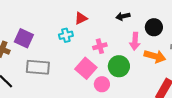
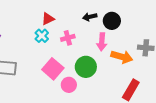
black circle: (154, 27) -> (112, 21), moved
cyan cross: (66, 35) -> (42, 36), moved, turned -32
pink cross: (100, 46) -> (68, 38), moved

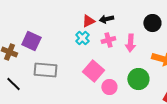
black arrow: (90, 17) -> (106, 19), moved
pink arrow: (102, 42) -> (130, 43), moved
green circle: (86, 67) -> (138, 79), moved

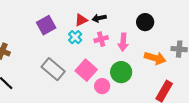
purple square: (31, 41) -> (46, 25), moved, turned 36
gray rectangle: (45, 70) -> (53, 69), moved, turned 35
green circle: (138, 79) -> (121, 72), moved

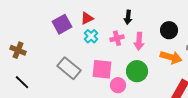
black arrow: (99, 18) -> (128, 17), moved, turned -72
red triangle: (81, 20) -> (87, 18), moved
black circle: (145, 22) -> (169, 30), moved
pink square: (86, 70) -> (102, 69), turned -35

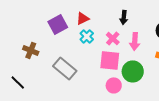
pink cross: (117, 38) -> (113, 38), turned -32
brown cross: (18, 50) -> (31, 50), moved
pink square: (102, 69) -> (110, 60), moved

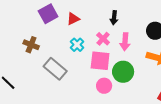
purple square: (58, 24) -> (48, 14), moved
cyan cross: (87, 36) -> (77, 45), moved
brown cross: (31, 50) -> (31, 45), moved

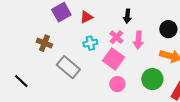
cyan cross: (77, 45) -> (90, 43), turned 32
pink square: (100, 61) -> (113, 59), turned 30
green circle: (123, 72) -> (152, 79), moved

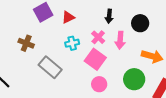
black circle: (168, 29) -> (140, 23), moved

